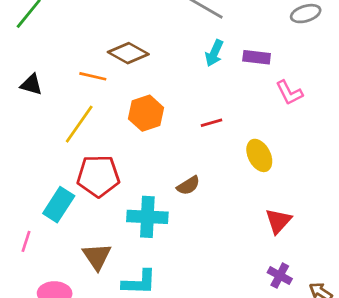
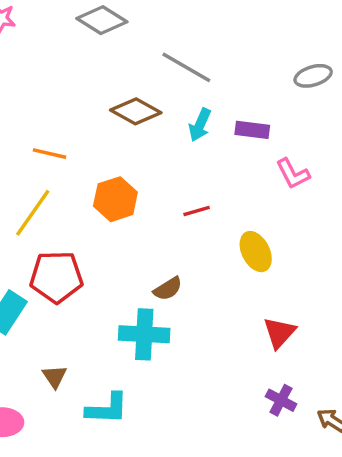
brown diamond: (128, 53) -> (136, 111), moved
cyan cross: (147, 217) -> (144, 334), moved
brown triangle: (97, 256) -> (55, 377), size x0.7

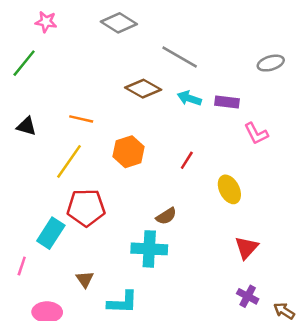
cyan arrow: (200, 125) -> (189, 98), turned 85
red line: (197, 211) -> (187, 160), turned -42

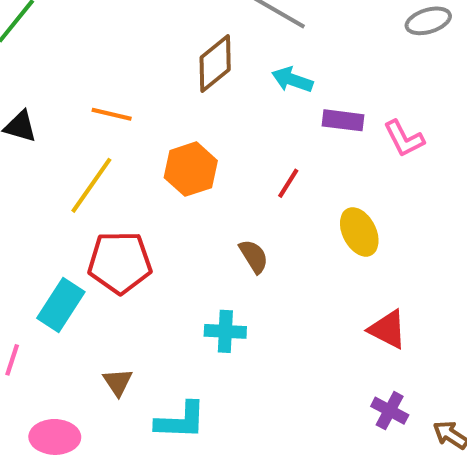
brown diamond: (143, 89) -> (215, 63), turned -68
purple rectangle: (227, 102) -> (343, 120), moved
brown semicircle: (166, 216) -> (254, 256), moved, turned -90
red triangle: (246, 248) -> (388, 329), turned -45
cyan cross: (149, 249) -> (225, 331), size x0.7

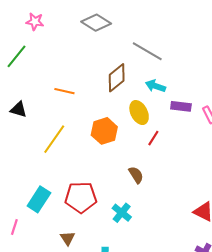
orange line: (112, 114) -> (64, 91), moved
yellow ellipse: (359, 232) -> (139, 113), moved
red pentagon: (120, 262) -> (81, 197), moved
cyan cross: (225, 331) -> (122, 213), turned 36

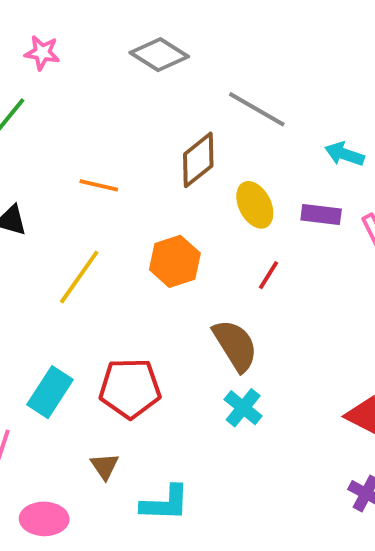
cyan arrow: (155, 86) -> (345, 154), moved
yellow ellipse: (139, 113) -> (255, 205), moved
brown semicircle: (136, 175) -> (235, 345), size x1.6
cyan cross: (122, 213) -> (243, 408), moved

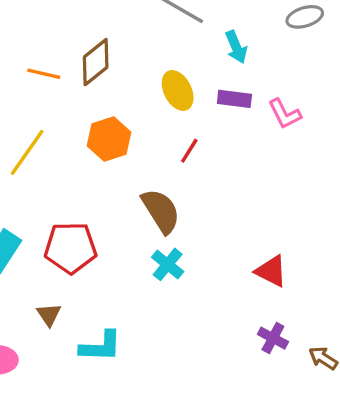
cyan arrow: (345, 154) -> (236, 47), moved, turned -132
brown diamond: (198, 160) -> (96, 62), moved

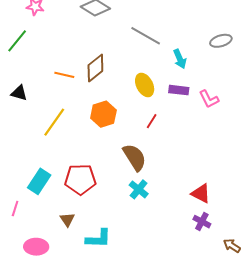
purple cross: (273, 338) -> (202, 222), moved

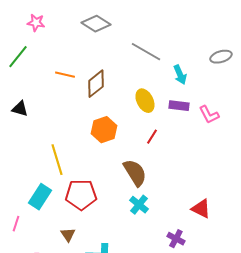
orange line: (64, 75) -> (65, 75), moved
yellow line: (54, 122) -> (57, 160), moved, turned -52
purple cross: (202, 222) -> (176, 239), moved

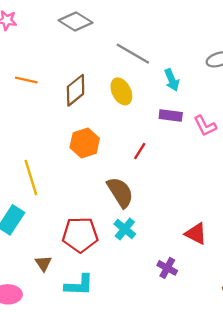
orange line: (65, 75) -> (26, 80), moved
yellow ellipse: (145, 101) -> (121, 91), moved
red pentagon: (81, 195) -> (80, 235), moved

